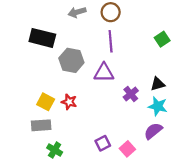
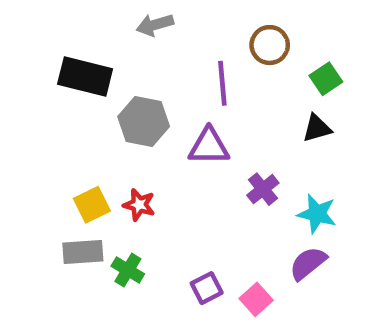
brown circle: (111, 12) -> (270, 45), moved
black triangle: (158, 84) -> (317, 128), moved
yellow square: (46, 102) -> (92, 205), turned 36
green cross: (55, 150) -> (128, 270), moved

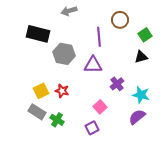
gray rectangle: (83, 252) -> (37, 112), turned 36
pink square: (256, 299) -> (100, 107), moved

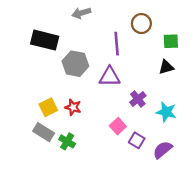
green square: (145, 35) -> (171, 41), turned 32
purple semicircle: (137, 117) -> (163, 150), moved
purple square: (92, 128) -> (137, 140), moved, turned -32

